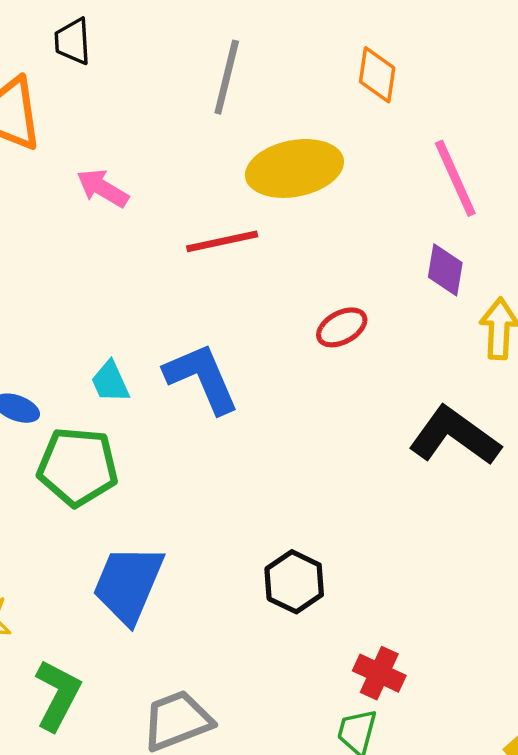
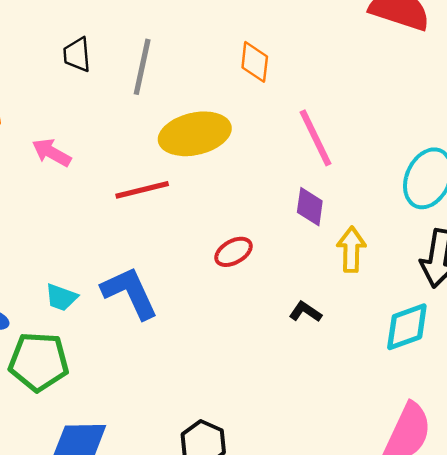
black trapezoid: (73, 41) -> (77, 55), moved
cyan trapezoid: (110, 382) -> (61, 297), turned -44
black L-shape: (455, 436) -> (305, 312), moved, size x0.5

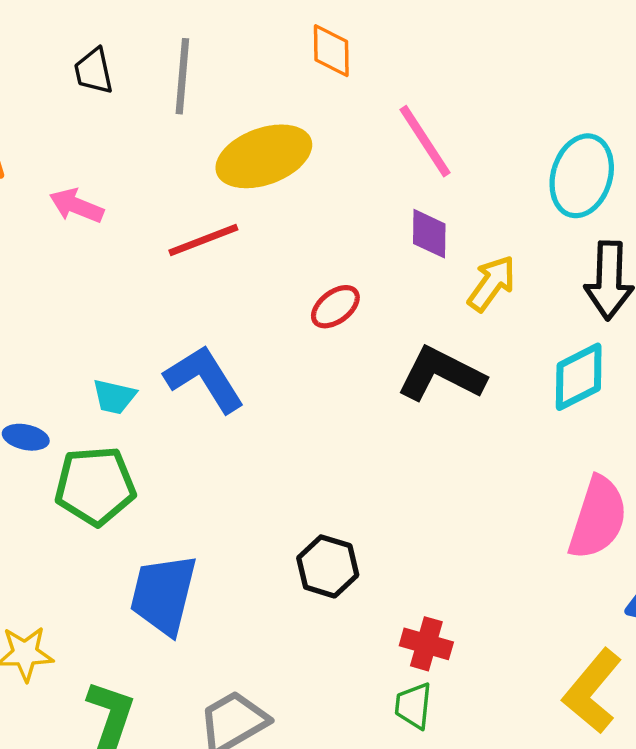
yellow arrow: (351, 249) -> (492, 283), turned 42
black L-shape: (305, 312) -> (441, 374), size x2.0

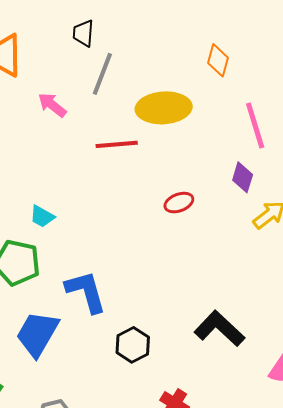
gray line: (182, 76) -> (102, 74), moved
black L-shape: (441, 374) -> (219, 329), moved
blue L-shape: (204, 379) -> (86, 292), moved

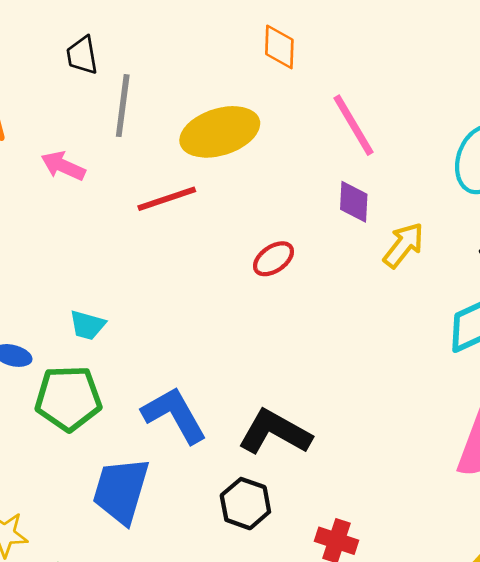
black L-shape: (219, 329) -> (275, 432), moved
black hexagon: (133, 345) -> (245, 504), moved

